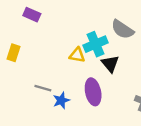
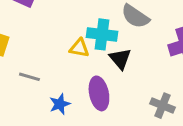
cyan cross: (96, 44) -> (102, 34), turned 30
gray line: (43, 88) -> (29, 77), moved

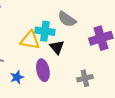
yellow triangle: (79, 48) -> (30, 40), size x1.5
gray cross: (162, 106) -> (85, 78), turned -35

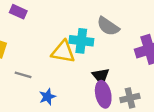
black triangle: (57, 47) -> (101, 76), moved
purple ellipse: (43, 70) -> (103, 94), moved

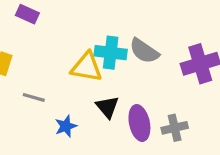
gray semicircle: (108, 26) -> (144, 51), moved
black triangle: (101, 76) -> (107, 107), moved

